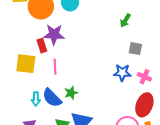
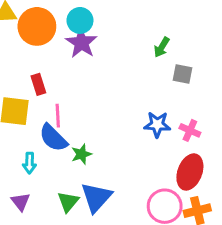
purple star: (54, 34) -> (81, 43), moved, turned 30
gray square: (135, 49) -> (182, 74), moved
blue semicircle: (52, 98) -> (53, 138), moved

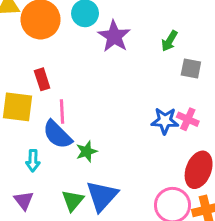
purple star: (81, 43) -> (114, 36), moved
pink cross: (190, 130) -> (188, 119), moved

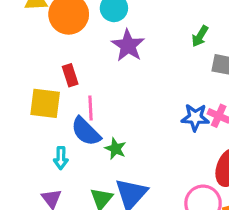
purple star: (114, 36) -> (128, 46), moved
green star: (87, 151) -> (116, 149), turned -30

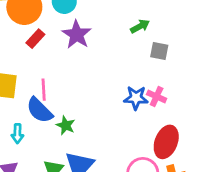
green arrow: (200, 36) -> (140, 26), turned -150
red rectangle: (70, 75) -> (35, 39), moved, turned 60

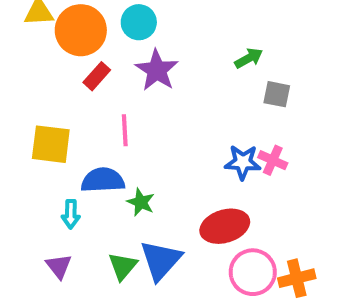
pink line: (44, 90) -> (125, 130), moved
blue semicircle: (39, 110) -> (103, 180), turned 132
red ellipse: (166, 142) -> (225, 226), moved, turned 52

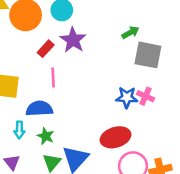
red rectangle: (97, 76) -> (46, 49), moved
gray square: (277, 94) -> (148, 55), size x1.6
green star: (141, 202) -> (46, 136), moved

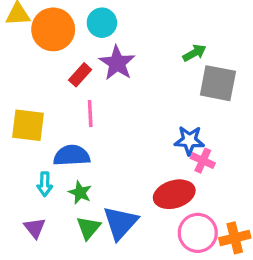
pink cross: (145, 96) -> (203, 161), moved

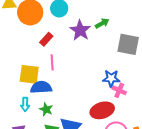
green arrow: (194, 53) -> (102, 23), moved
purple star: (117, 63) -> (80, 30), moved
yellow square: (28, 125) -> (29, 74), moved

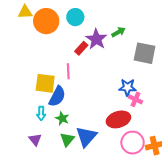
red rectangle: (46, 39) -> (81, 48), moved
blue semicircle: (41, 87) -> (57, 96), turned 120

